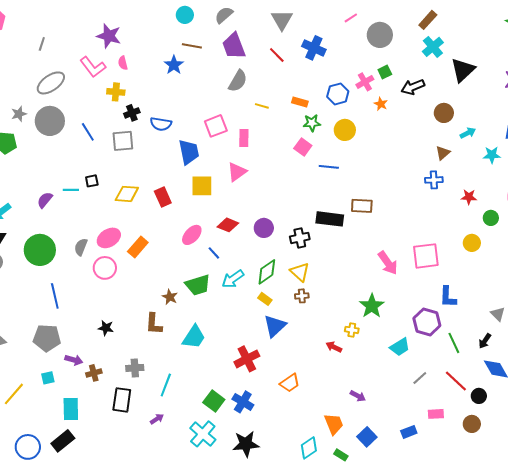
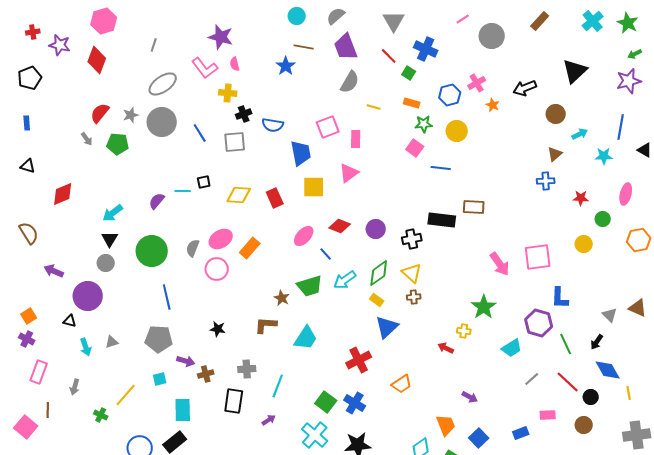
cyan cross: (433, 47) -> (593, 21), moved
green square: (385, 72) -> (409, 73), moved, turned -32
brown L-shape: (154, 324) -> (266, 325), turned 90

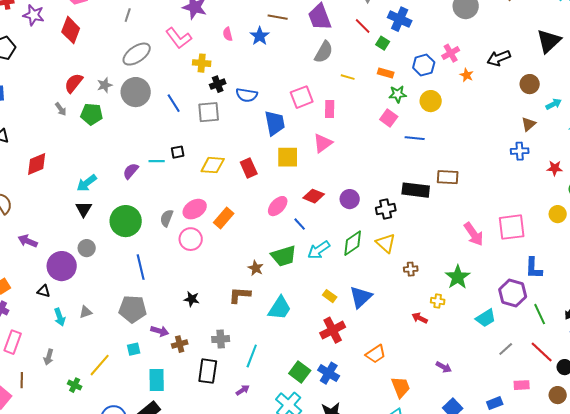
pink semicircle: (235, 64) -> (228, 34), moved
gray circle: (106, 263) -> (87, 248), moved
brown cross: (414, 297) -> (411, 269), moved
yellow rectangle: (377, 300) -> (330, 296), moved
orange trapezoid: (446, 425) -> (401, 387), moved

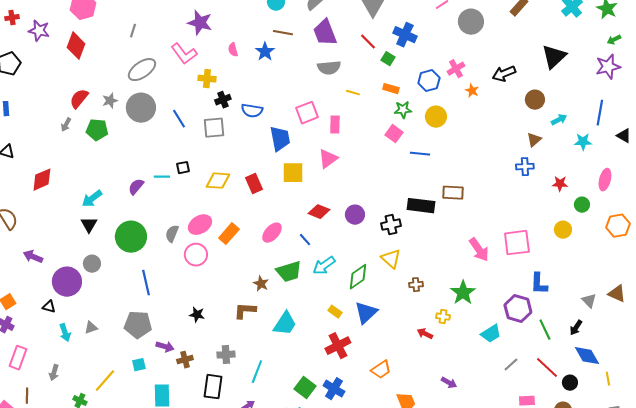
gray semicircle: (324, 52) -> (329, 68), turned 55
gray arrow: (61, 109) -> (66, 125), turned 64
pink ellipse: (278, 206) -> (272, 233), moved
green diamond: (353, 243) -> (358, 277), moved

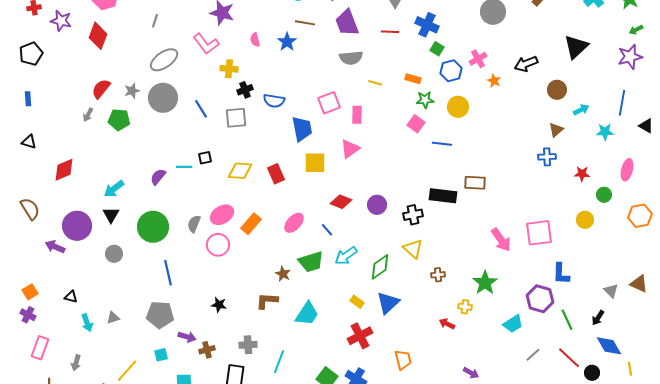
red line: (368, 42) -> (390, 32), turned -42
green square: (388, 59) -> (437, 49), moved
purple circle: (67, 282) -> (77, 226), moved
orange trapezoid: (381, 370) -> (403, 360), turned -70

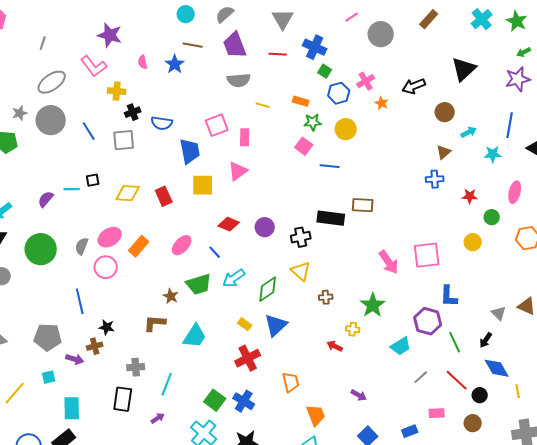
blue line: (168, 273) -> (80, 301), moved
brown cross: (207, 350) -> (95, 346), moved

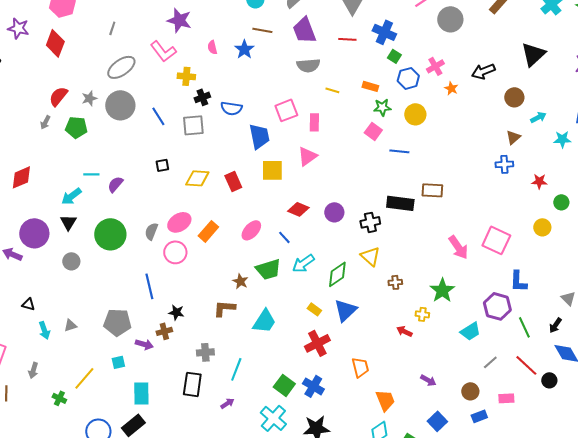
cyan line: (72, 189) -> (91, 174), moved
pink square: (427, 255) -> (496, 240), turned 32
brown circle: (473, 423) -> (470, 391), moved

